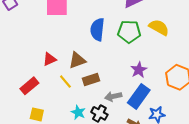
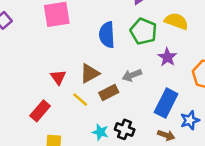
green pentagon: (129, 32) -> (143, 31), turned 30
red triangle: (50, 59) -> (58, 77), turned -32
purple star: (139, 70) -> (167, 57), moved
gray arrow: (113, 96) -> (132, 75), moved

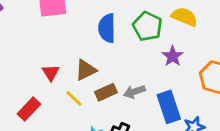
gray arrow: (132, 75) -> (134, 92), moved
blue rectangle: (166, 103) -> (169, 107), turned -48

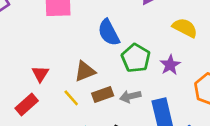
green pentagon: (147, 26) -> (136, 58), moved
blue semicircle: (107, 28) -> (109, 33), turned -32
red triangle: (51, 73) -> (40, 74), moved

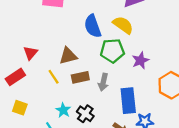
yellow semicircle: (185, 28) -> (123, 25), moved
green pentagon: (136, 58) -> (112, 51), turned 30
gray arrow: (130, 96) -> (103, 82), turned -72

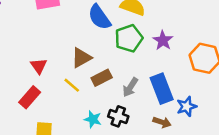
gray arrow: (103, 82) -> (130, 87), moved, turned 36

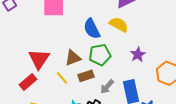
green pentagon: (129, 38) -> (100, 55), moved
red triangle: (39, 66) -> (39, 59), size x1.6

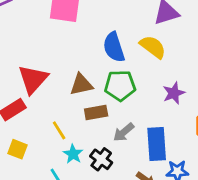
yellow line: (62, 78) -> (59, 130), moved

